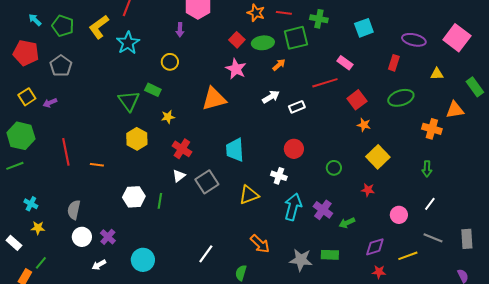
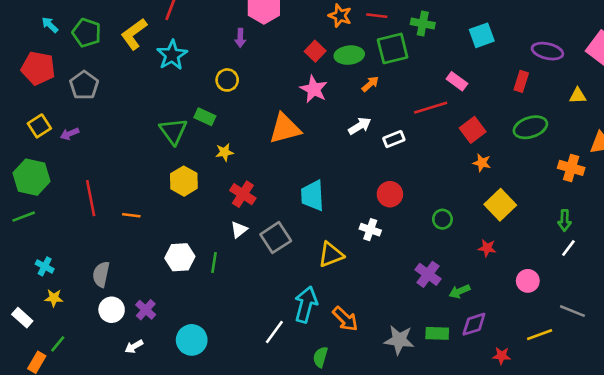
white line: (430, 204) -> (568, 248), moved
cyan arrow: (293, 207) -> (306, 304), moved
purple diamond: (375, 247) -> (474, 324), moved

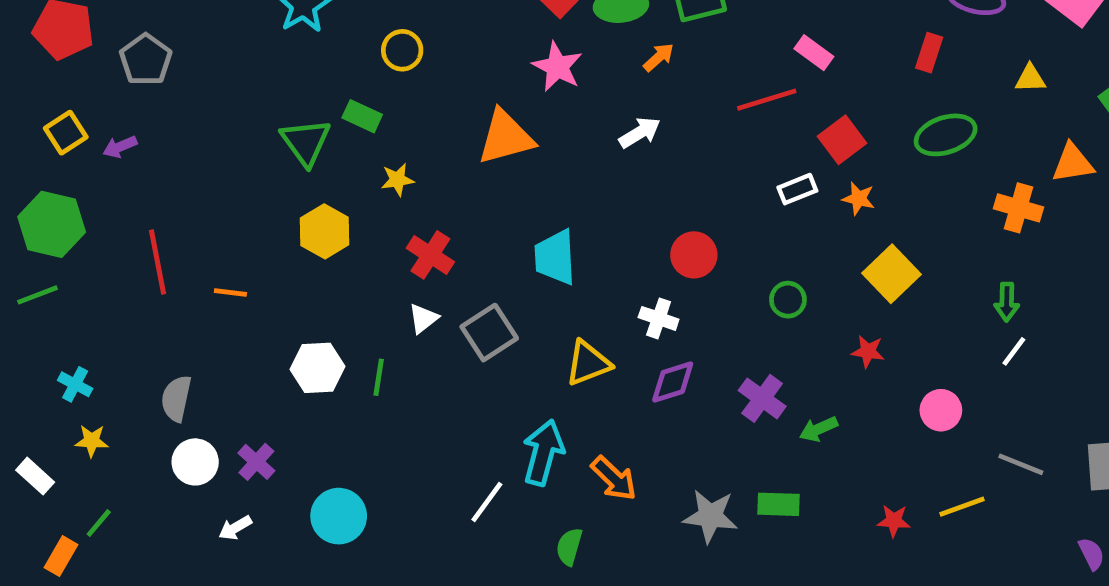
white rectangle: (394, 139) -> (797, 189), moved
purple diamond: (474, 324) -> (673, 382), moved
red star: (502, 356) -> (894, 521), moved

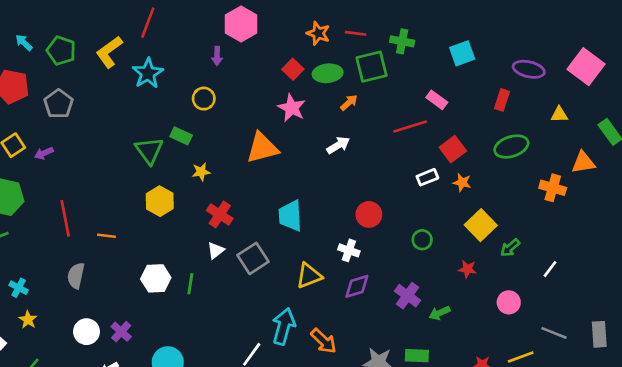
green arrow: (1007, 302) -> (510, 248), moved, turned 48
gray semicircle: (176, 398) -> (76, 276), moved
yellow star: (92, 441) -> (28, 320), turned 30

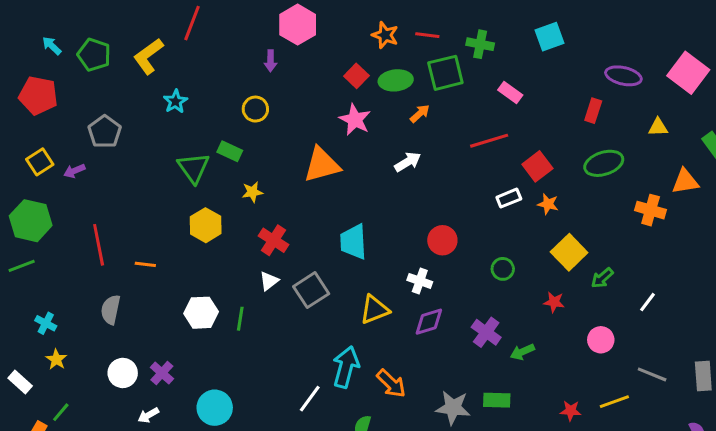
cyan square: (462, 53) -> (549, 37), moved
cyan star: (148, 73) -> (175, 101), moved, size x0.7
pink rectangle: (437, 100) -> (510, 92), moved
gray pentagon: (59, 104) -> (105, 132), moved

